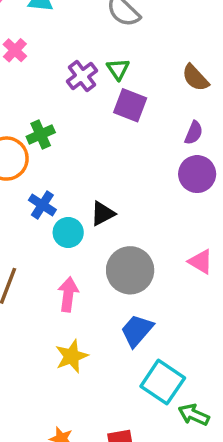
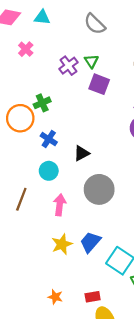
blue cross: (42, 205) -> (49, 139), moved
cyan circle: (68, 232) -> (49, 171), moved
blue trapezoid: (137, 330) -> (90, 242), moved

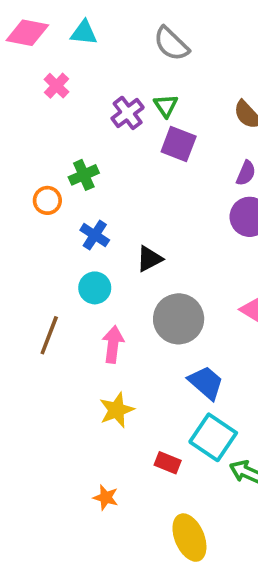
orange circle: (20, 118) -> (47, 200), size x0.6
blue trapezoid: (90, 242) -> (206, 383), moved, turned 90
red rectangle: (93, 297) -> (168, 463), moved, turned 32

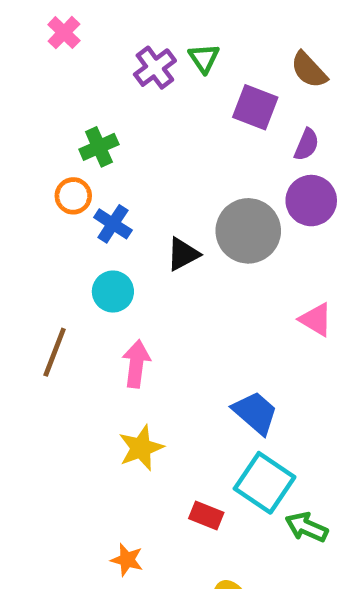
purple square: (179, 144) -> (255, 107), moved
orange circle: (47, 200) -> (73, 196), moved
gray circle: (179, 319) -> (248, 231), moved

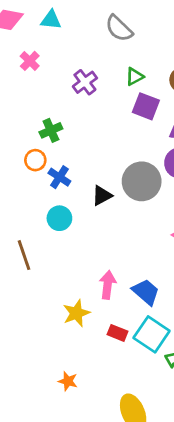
green triangle: (204, 58) -> (135, 77), moved, turned 36
brown line: (55, 352) -> (24, 255), turned -40
pink arrow: (136, 364) -> (108, 285), moved
red rectangle: (206, 515) -> (118, 333), moved

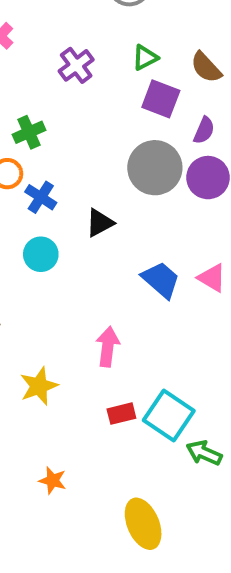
gray circle: (142, 181) -> (155, 168), moved
blue trapezoid: (146, 292) -> (161, 280), moved
yellow star: (76, 313) -> (39, 386), moved
red rectangle: (118, 333) -> (121, 414), turned -36

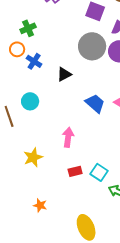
cyan circle: (41, 254) -> (30, 101), moved
cyan square: (169, 416) -> (99, 172), size x0.7

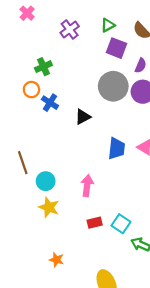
cyan circle: (30, 101) -> (46, 181), moved
blue trapezoid: (95, 103) -> (117, 148), turned 55
yellow star: (33, 157) -> (49, 207), turned -30

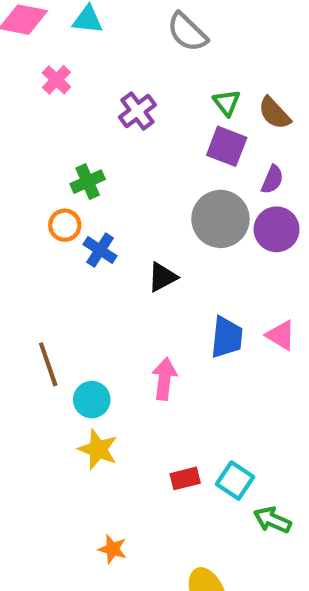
green triangle: (108, 25) -> (227, 103), moved, turned -40
pink arrow: (87, 186) -> (164, 379), moved

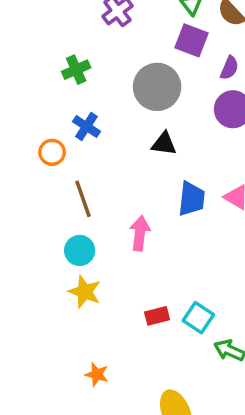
gray circle: (220, 219) -> (157, 87), moved
orange circle: (65, 225) -> (52, 152), moved
black triangle: (162, 277) -> (164, 144), moved, turned 36
brown line: (48, 364) -> (83, 199), moved

